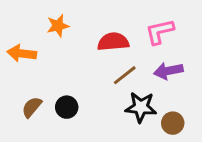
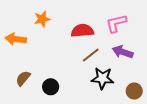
purple arrow: (168, 71) -> (123, 52), turned 30
black circle: (67, 107) -> (51, 87), moved
brown circle: (173, 123) -> (134, 91), moved

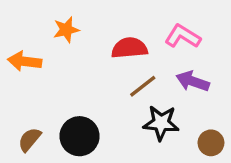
pink L-shape: (116, 23) -> (183, 36), turned 45
brown semicircle: (23, 78) -> (30, 140), moved
black circle: (51, 87) -> (80, 136), size x1.5

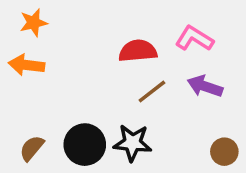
orange star: (66, 30) -> (34, 23), moved
black star: (161, 123) -> (132, 143), moved

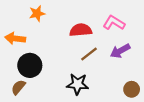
orange star: (34, 23) -> (37, 13), moved
purple arrow: (205, 86) -> (120, 51), turned -48
black circle: (85, 145) -> (30, 65), moved

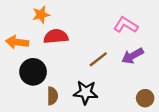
red semicircle: (81, 30) -> (56, 36), moved
brown semicircle: (18, 87) -> (52, 96), moved, turned 140

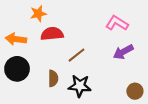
brown line: (98, 59) -> (77, 55), moved
black circle: (33, 72) -> (17, 69), moved
brown semicircle: (52, 96) -> (53, 78), moved

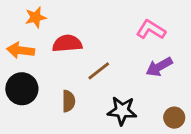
orange star: (38, 14) -> (36, 17), moved
black star: (80, 86) -> (122, 111), moved

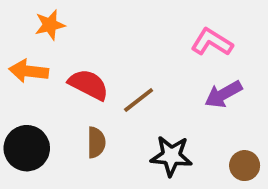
red semicircle: (67, 43) -> (88, 85), moved, turned 32
black circle: (22, 89) -> (27, 148), moved

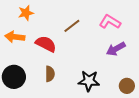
brown line: (139, 100) -> (72, 26), moved

